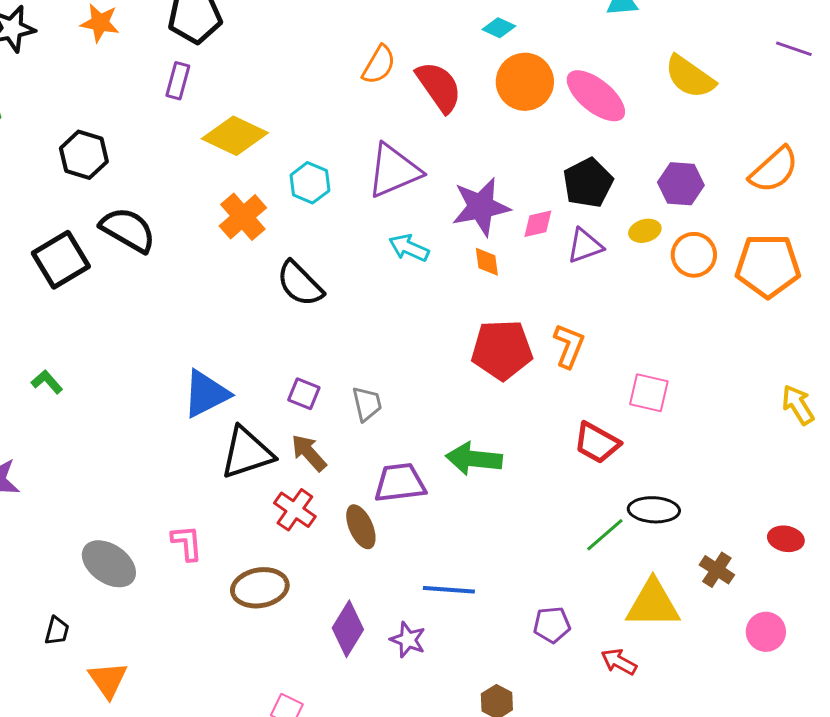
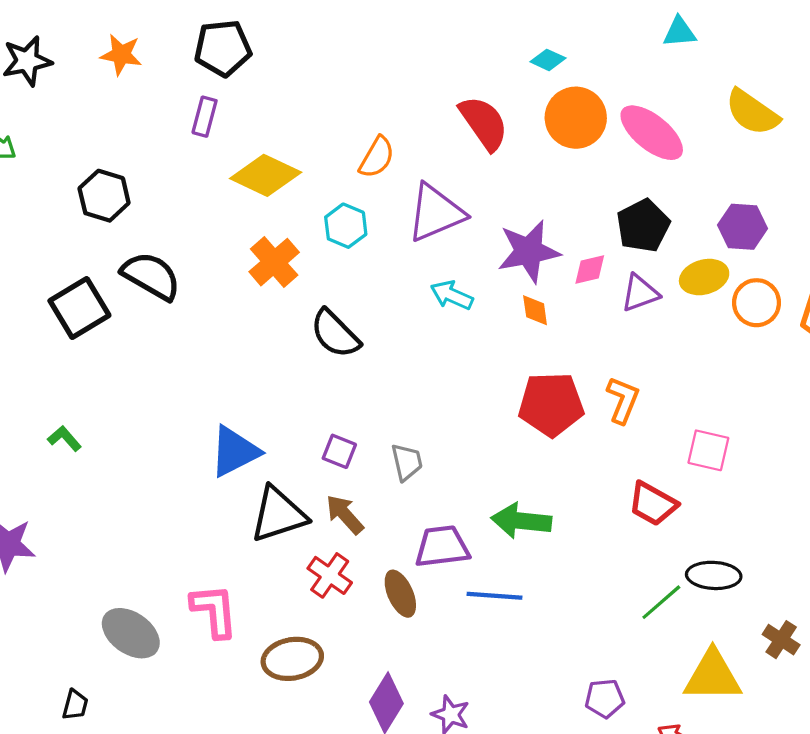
orange semicircle: (379, 65) -> (377, 157), moved
yellow ellipse: (645, 231) -> (704, 277), size x1.4
pink L-shape: (187, 543) -> (214, 611), size x1.4
blue line: (449, 590) -> (494, 596), moved

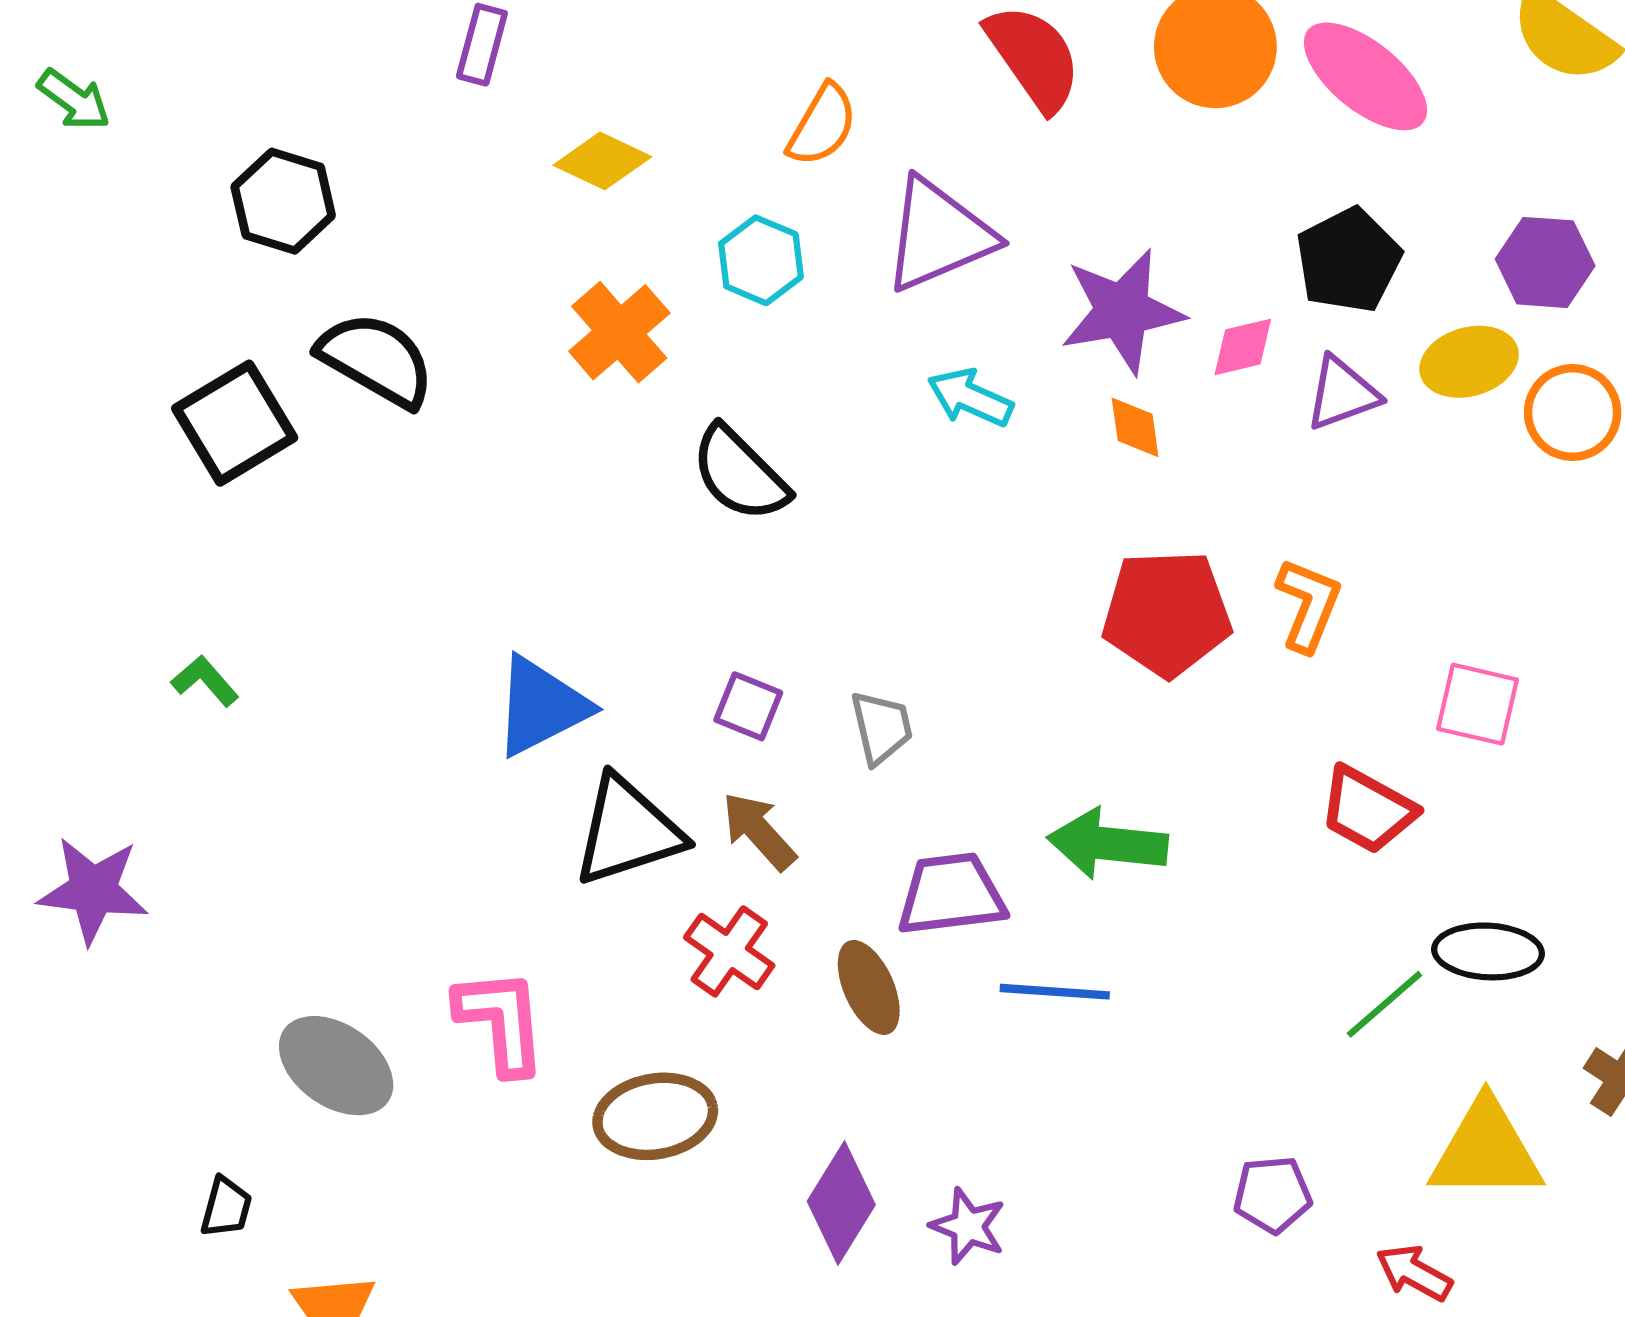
yellow diamond: (266, 175) -> (602, 161), size x0.7

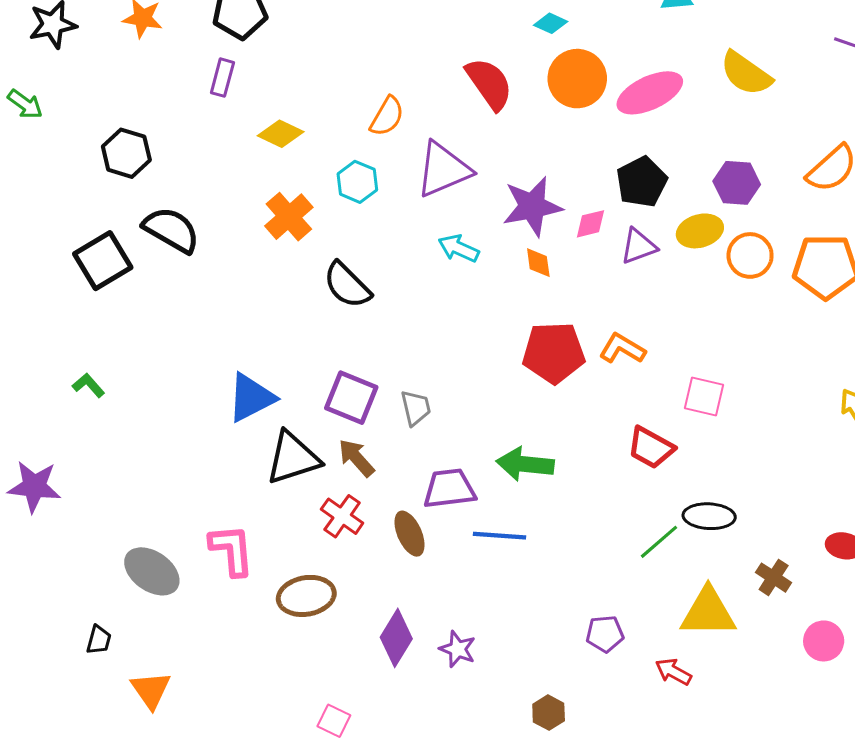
pink ellipse: (1365, 76) -> (650, 93), turned -64
orange L-shape: (1308, 605) -> (622, 349), turned -81
purple square: (748, 706) -> (351, 398), size x1.6

